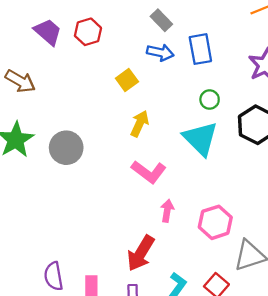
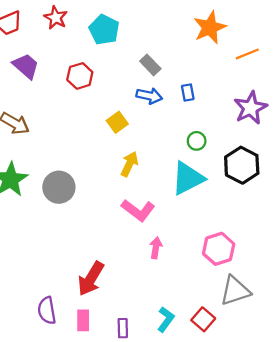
purple trapezoid: (48, 32) -> (26, 66), moved
blue rectangle: (200, 49) -> (188, 92), size x0.6
cyan triangle: (200, 139) -> (188, 178), turned 48
pink hexagon: (215, 222) -> (219, 249), moved
red arrow: (141, 253) -> (91, 279), moved

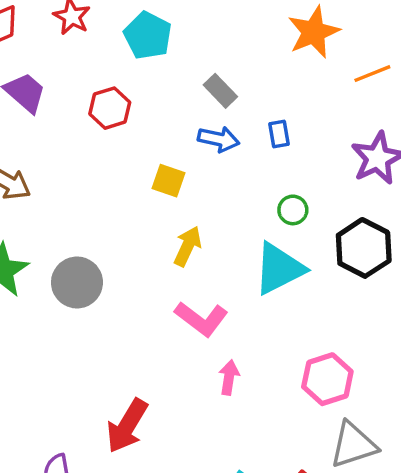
yellow square: (117, 122) -> (169, 181), turned -35

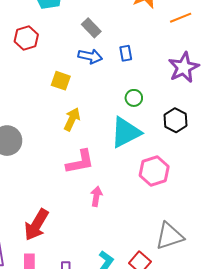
black hexagon: (364, 248) -> (175, 120), size x0.7
pink L-shape: (201, 319) -> (80, 162), turned -48
pink hexagon: (327, 379) -> (154, 171), moved

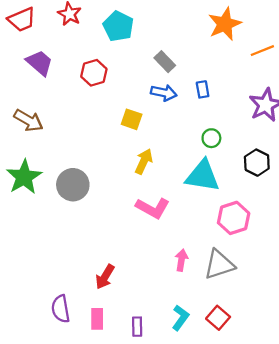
cyan triangle: (126, 132) -> (203, 176), turned 36
pink L-shape: (80, 162) -> (153, 208), turned 40
pink arrow: (96, 196) -> (181, 260), moved
red arrow: (36, 225) -> (105, 277), size x0.7
gray triangle: (169, 236) -> (219, 265), moved

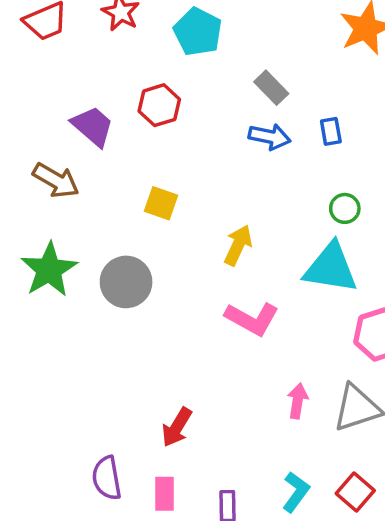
purple trapezoid: (40, 63) -> (93, 126), moved
yellow square: (132, 119) -> (161, 203), moved

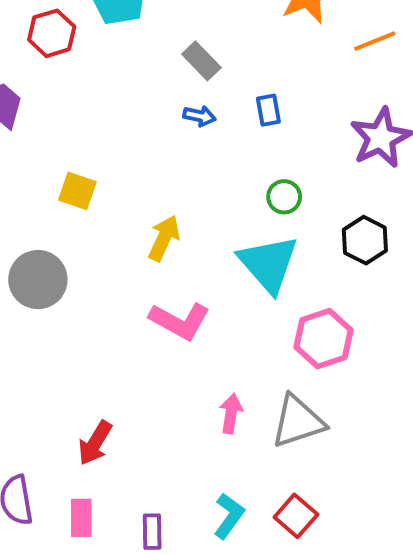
red hexagon: (159, 105) -> (52, 33), moved
blue arrow: (270, 137) -> (199, 116), size x0.7
cyan triangle: (331, 268) -> (268, 264), turned 40

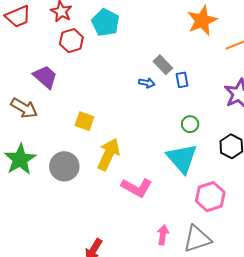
gray rectangle: (201, 61) -> (163, 65), moved
yellow arrow: (164, 238) -> (109, 154), moved, size x1.4

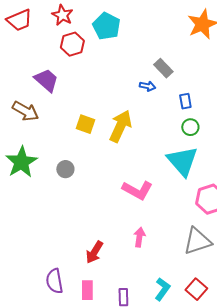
blue rectangle: (182, 80) -> (185, 101), moved
yellow arrow: (109, 154) -> (120, 126), moved
gray circle: (64, 166) -> (65, 169), size x0.6
pink arrow: (163, 235) -> (139, 237), moved

